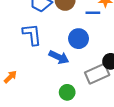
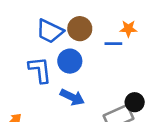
blue circle: (79, 39) -> (70, 61), moved

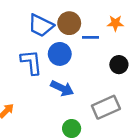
blue line: (113, 44) -> (91, 37), moved
black circle: (135, 102) -> (119, 65), moved

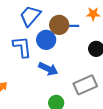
brown circle: (69, 23) -> (59, 25), moved
blue trapezoid: (41, 26) -> (30, 16), turned 105

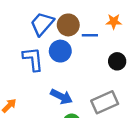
brown circle: (59, 25) -> (68, 25), moved
blue arrow: (48, 69) -> (61, 97), moved

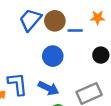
blue circle: (60, 51) -> (53, 56), moved
blue L-shape: (33, 59) -> (17, 84), moved

